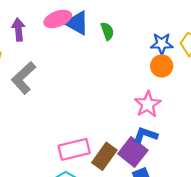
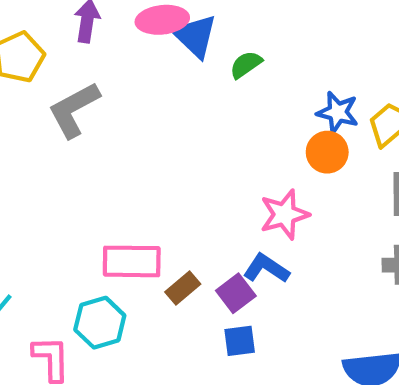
green semicircle: (107, 31) -> (246, 65), turned -120
purple square: (133, 152) -> (236, 293), size x0.7
brown rectangle: (104, 156) -> (183, 288), size x0.7

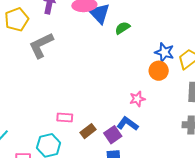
pink star: (284, 214) -> (137, 99), size x0.7
pink rectangle: (132, 261) -> (65, 117), size x0.6

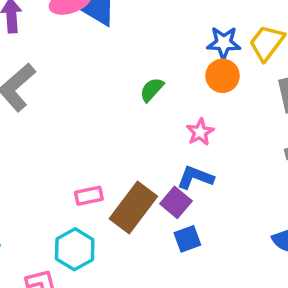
green semicircle: (122, 28) -> (152, 90), moved
brown rectangle: (88, 131) -> (133, 208), size x1.8

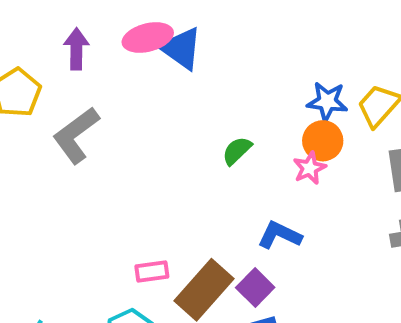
pink star: (200, 132) -> (310, 168), moved
blue L-shape: (195, 178) -> (280, 235), moved

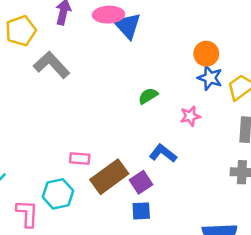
gray L-shape: (76, 135) -> (52, 65), turned 72
orange circle: (323, 141) -> (206, 54), moved

